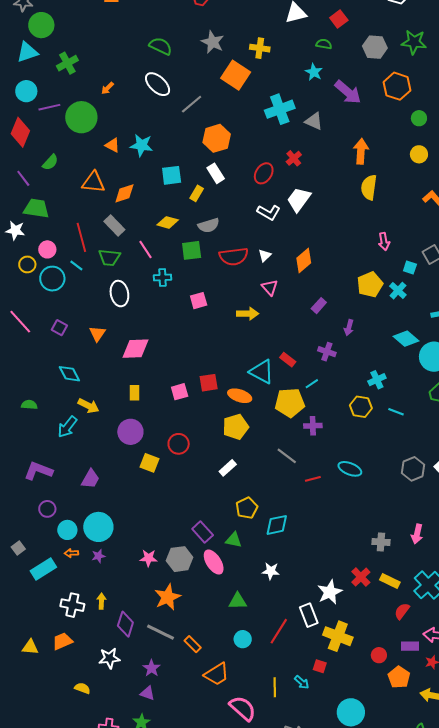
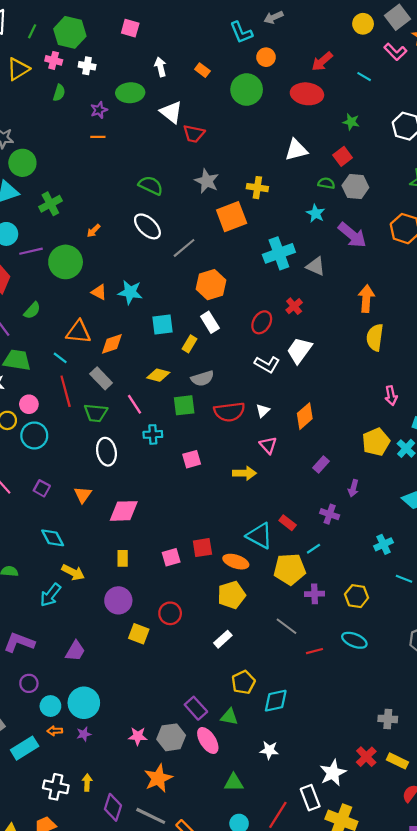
gray hexagon: (375, 47) -> (355, 187), moved
orange square: (236, 75) -> (232, 217), turned 36
cyan line: (76, 265) -> (60, 358), moved
yellow hexagon: (361, 407) -> (357, 596), moved

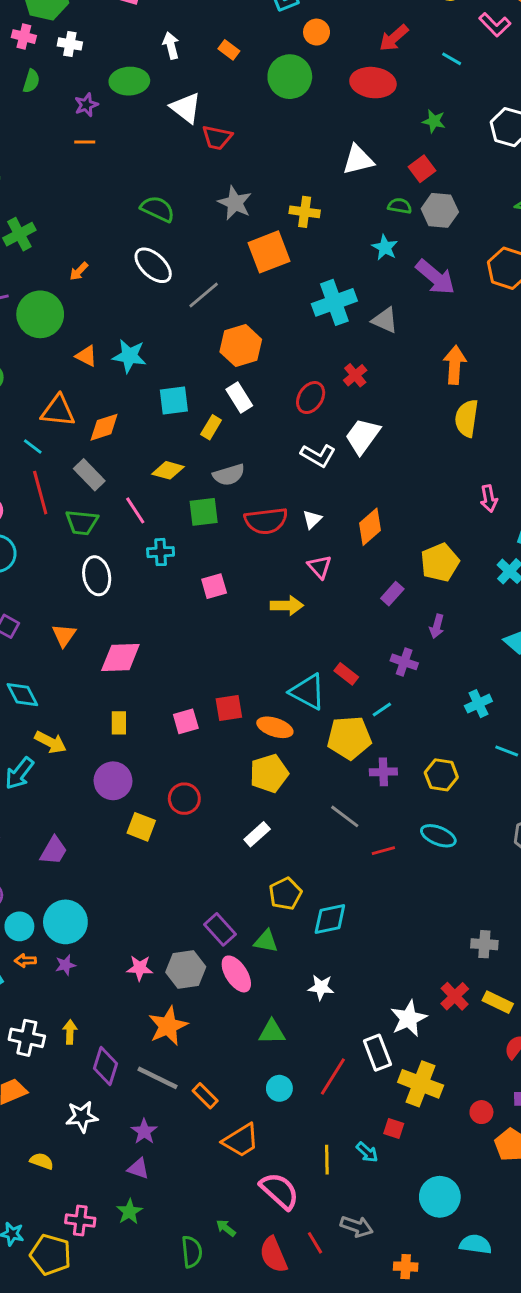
yellow pentagon: (376, 442) -> (440, 562), moved

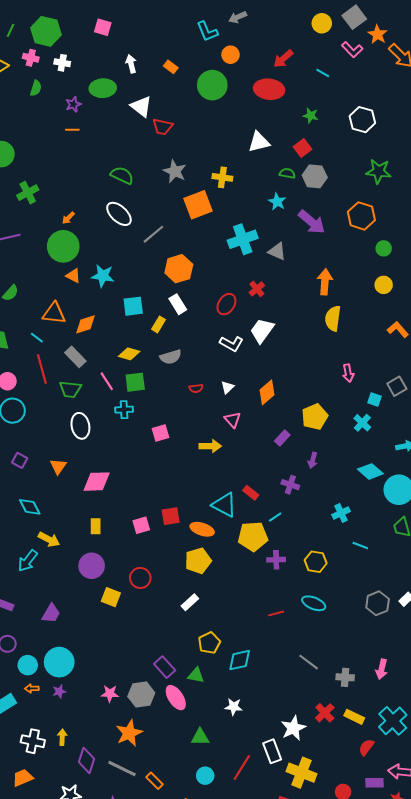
green circle: (40, 314) -> (63, 246), moved
green square: (204, 512) -> (135, 382), moved
red semicircle: (266, 521) -> (196, 388), size x0.5
gray line: (345, 816) -> (309, 662), moved

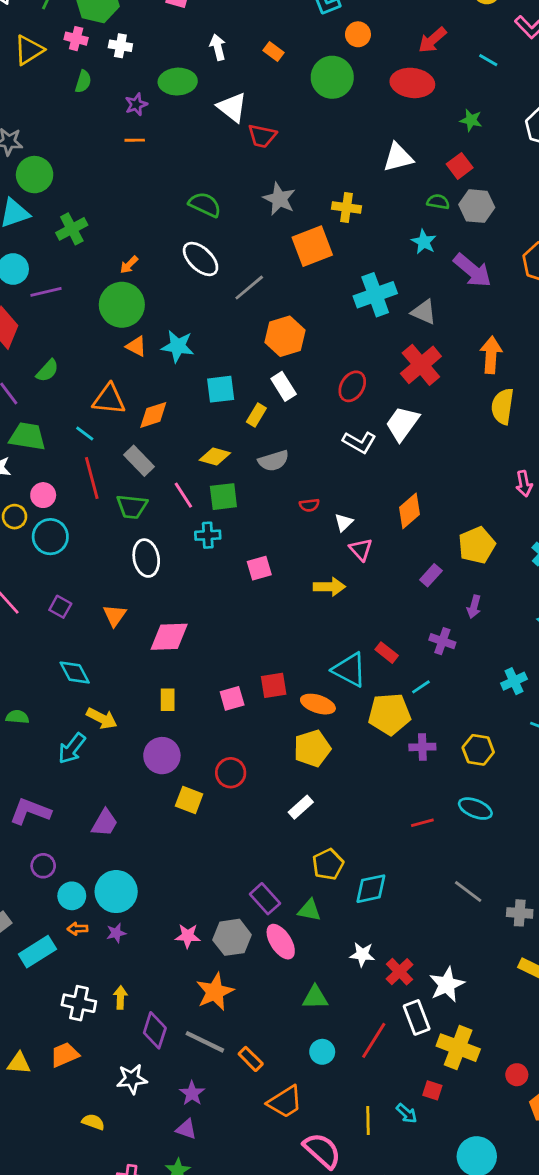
red cross: (257, 289) -> (421, 365), moved, size x1.8
white triangle: (227, 387) -> (344, 522), moved
red cross: (325, 713) -> (399, 972), moved

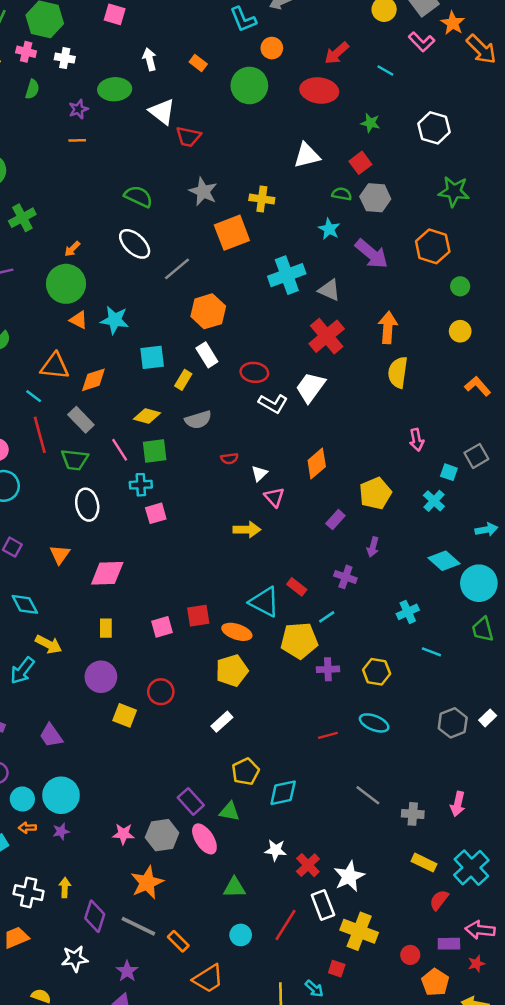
red ellipse: (352, 386) -> (254, 372), moved, turned 65
pink square: (259, 568) -> (156, 513), moved
purple trapezoid: (105, 823) -> (51, 735), turned 115

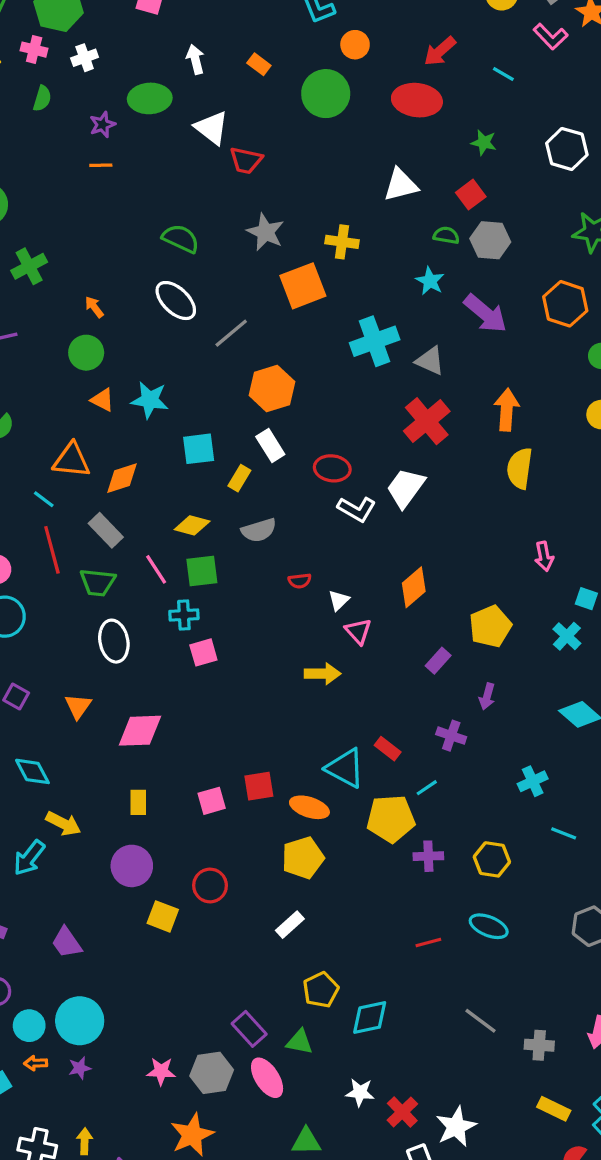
white cross: (65, 58) -> (85, 58), turned -30
orange arrow: (72, 249) -> (94, 307), turned 98
green circle: (66, 284) -> (86, 353), size x0.7

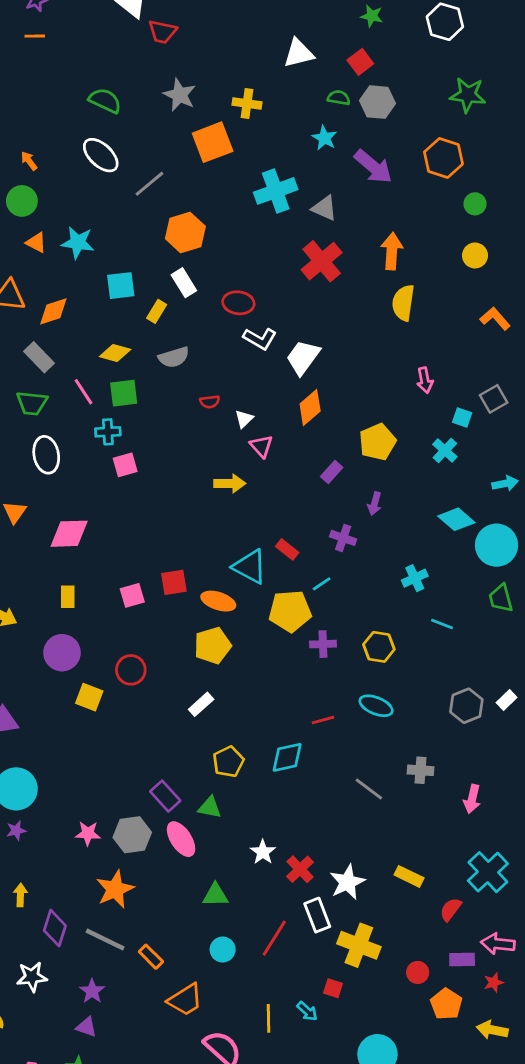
white trapezoid: (406, 488) -> (303, 357), moved
cyan diamond: (370, 1017) -> (287, 757), moved
gray cross: (539, 1045) -> (420, 770), moved
white star: (360, 1092) -> (263, 852), turned 30
yellow rectangle: (554, 1109) -> (409, 876), moved

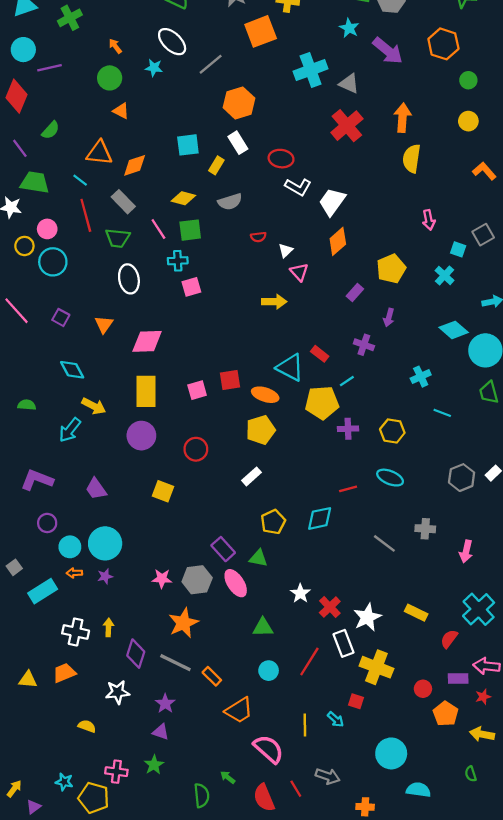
cyan star: (78, 243) -> (154, 68), moved, size x0.7
yellow rectangle: (68, 597) -> (146, 391), size x1.8
yellow square: (89, 697) -> (163, 491), moved

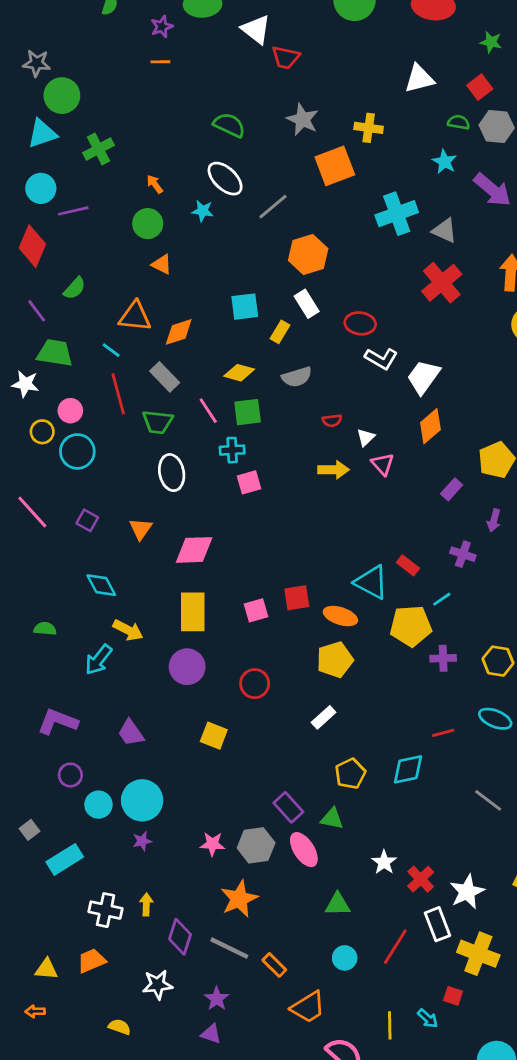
yellow arrow: (274, 302) -> (333, 470), moved
orange arrow: (74, 573) -> (35, 1011), moved

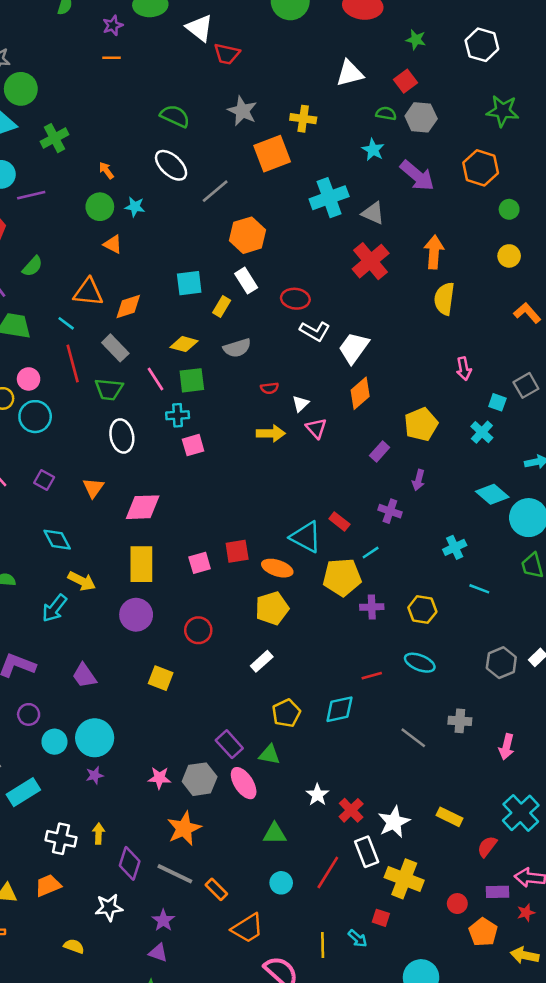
cyan star: (203, 211) -> (135, 207), moved

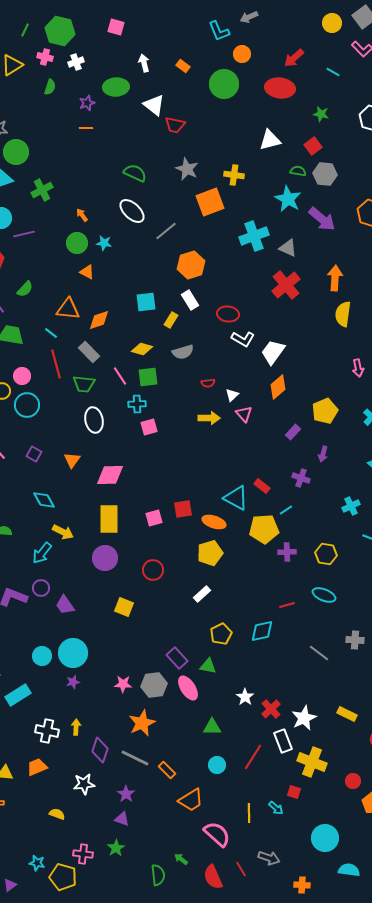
cyan star: (373, 150) -> (288, 199), size x1.5
purple circle: (29, 714) -> (41, 588), moved

